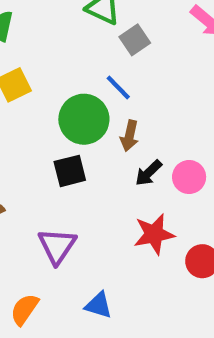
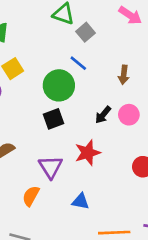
brown arrow: (129, 136) -> (124, 75), moved
red star: (154, 234) -> (88, 153), moved
orange semicircle: (24, 309) -> (31, 196), moved

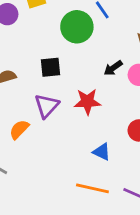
black square: (54, 119) -> (51, 67), moved
blue triangle: (81, 201) -> (102, 152), moved

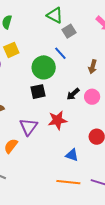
black square: (51, 67) -> (38, 92), moved

